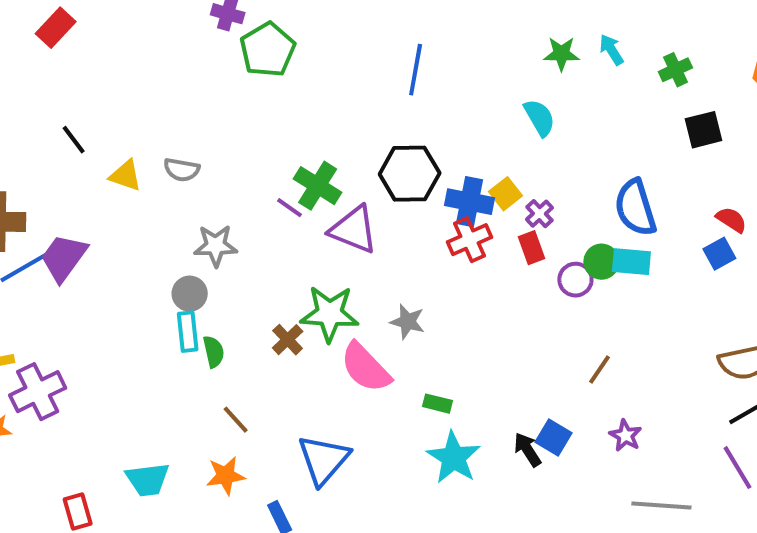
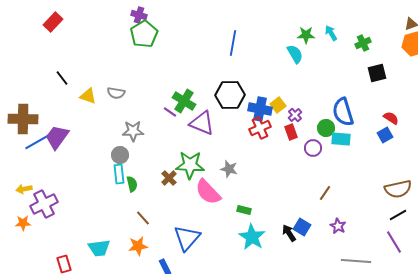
green pentagon: (268, 50) -> (144, 34), moved
cyan semicircle: (539, 118) -> (295, 54), moved
green circle: (601, 262) -> (326, 128), moved

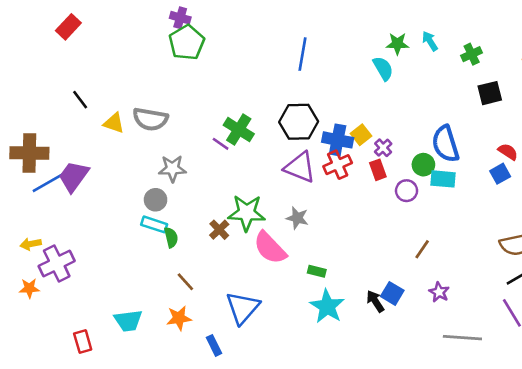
gray semicircle: (116, 93) -> (150, 119), size x1.5
purple triangle: (202, 123) -> (300, 167), moved
cyan rectangle: (119, 174) -> (154, 224), turned -66

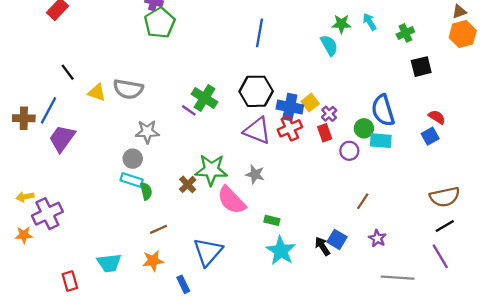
brown cross: (29, 153) -> (24, 118), size x0.7
blue line: (48, 183) -> (49, 110), moved, turned -32
brown line: (185, 282) -> (159, 229), turned -72

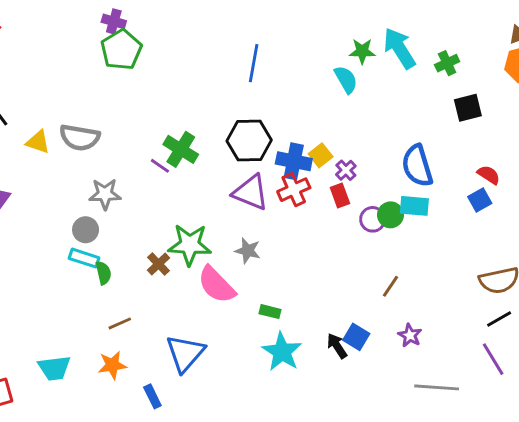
cyan arrow: (370, 22) -> (399, 48), size x1.8
green circle: (364, 128) -> (390, 215), moved

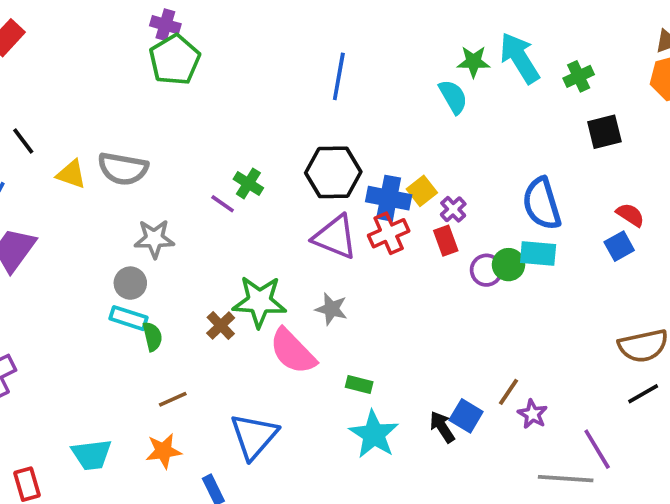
green cross: (181, 149) -> (248, 183), size x0.7
brown line: (390, 286) -> (509, 392), moved
purple line: (493, 359) -> (597, 449), moved

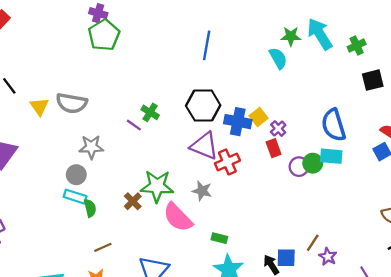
yellow triangle: (71, 174) -> (39, 107), turned 36
red cross: (389, 233) -> (227, 162), moved
blue square: (466, 416) -> (286, 258), turned -30

